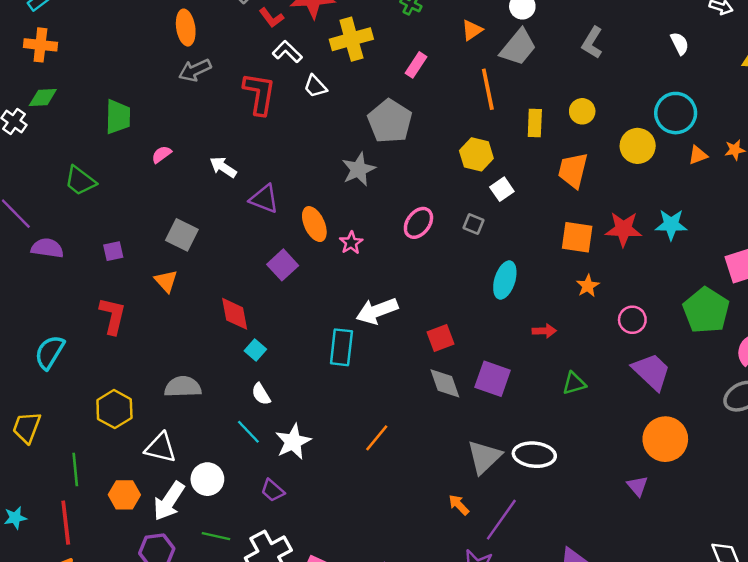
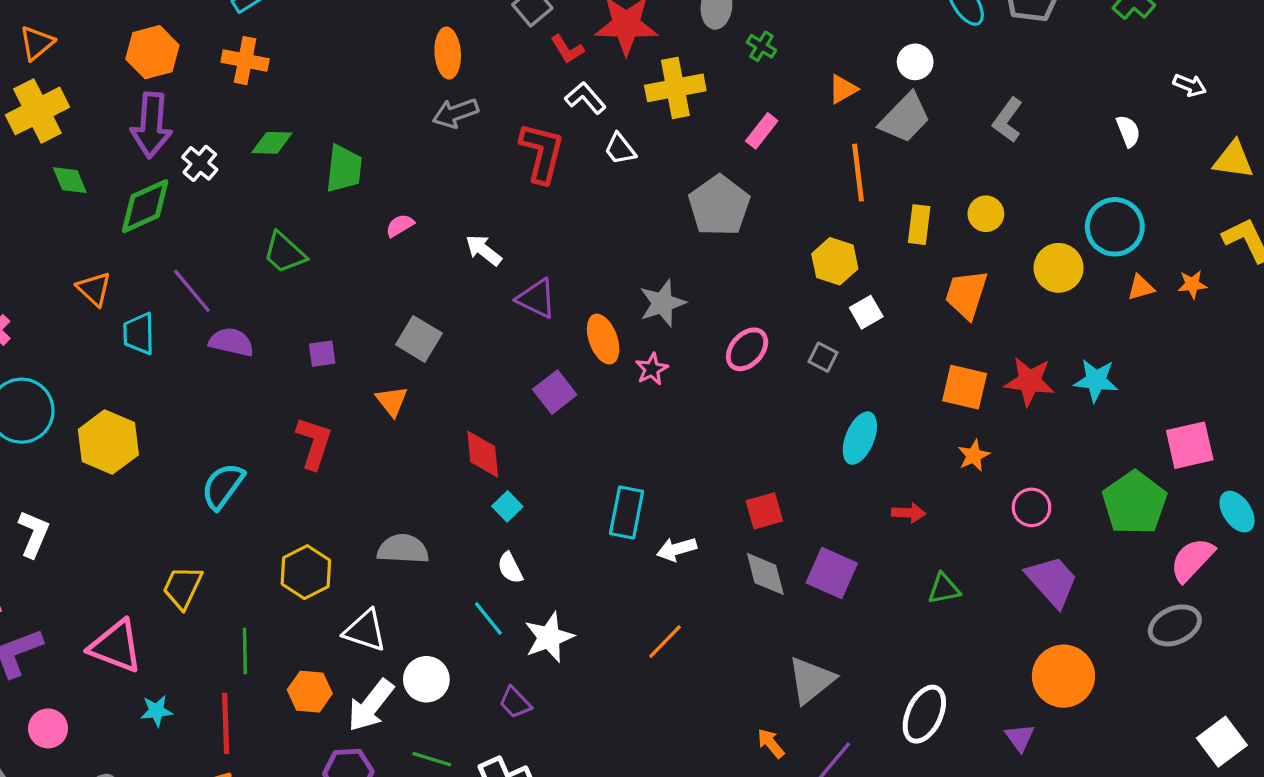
green diamond: (43, 97) -> (272, 143), moved
gray star: (359, 169) -> (662, 303), moved
white arrow: (377, 311) -> (677, 549), moved, size x0.7
white ellipse: (534, 455) -> (924, 714), moved, turned -75

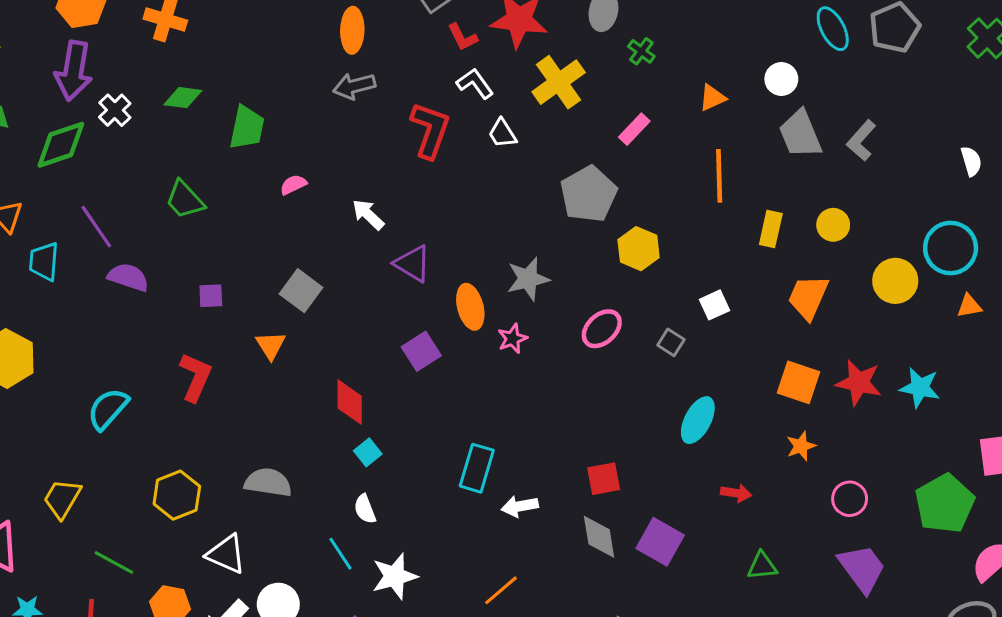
yellow cross: (675, 88) -> (559, 82), turned -30
gray trapezoid: (905, 118) -> (800, 134), moved, turned 108
yellow hexagon: (835, 261) -> (639, 249), moved
green line: (245, 651) -> (114, 562), turned -66

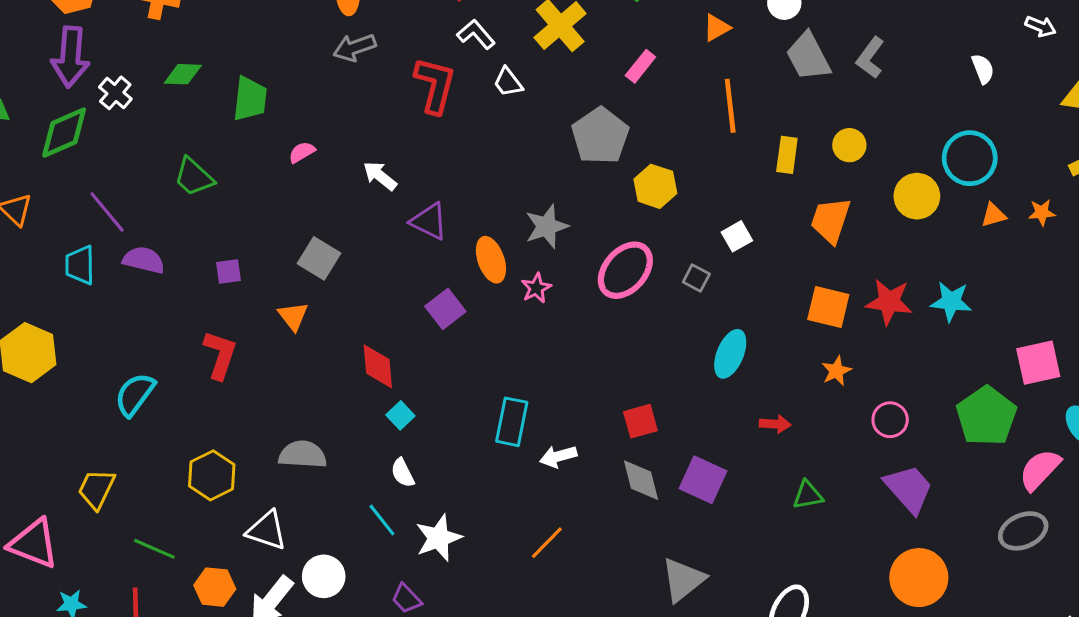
cyan trapezoid: (44, 261) -> (80, 265), moved
pink ellipse: (602, 329) -> (625, 270), size x1.4

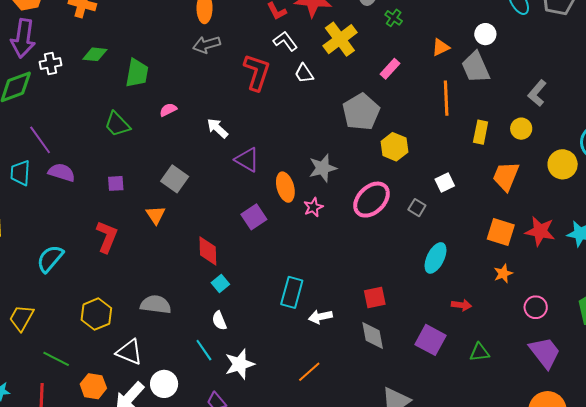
gray trapezoid: (808, 57) -> (476, 67), moved
gray L-shape: (870, 58) -> (537, 93), moved
white cross: (115, 93) -> (51, 64), turned 35
green trapezoid: (194, 177) -> (117, 124), moved
purple square: (703, 480) -> (430, 340), moved

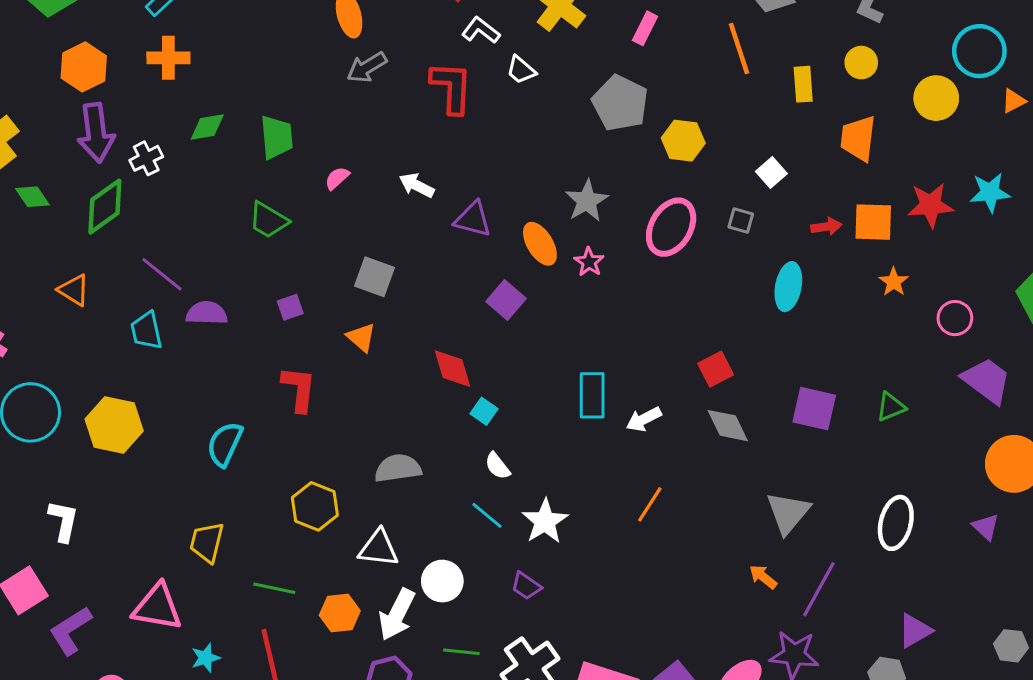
red arrow: (461, 305) -> (826, 227), moved

